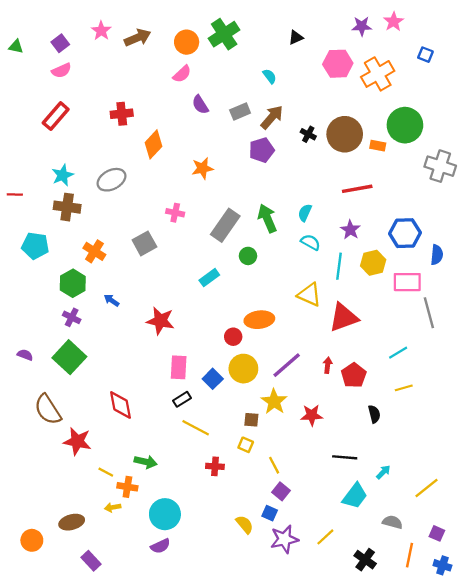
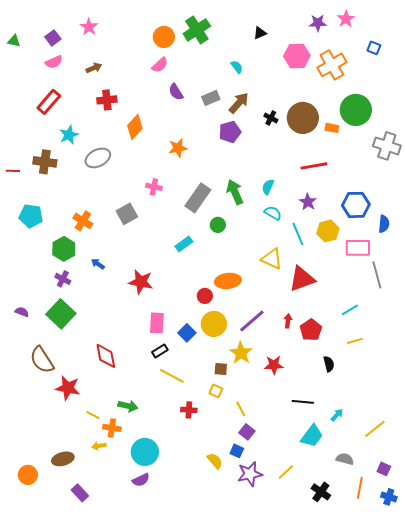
brown arrow: (138, 38) -> (94, 68), moved, size x0.7
cyan star: (63, 175) -> (69, 135), moved
brown cross: (67, 207) -> (45, 162), moved
cyan line: (339, 266) -> (298, 234), turned -30

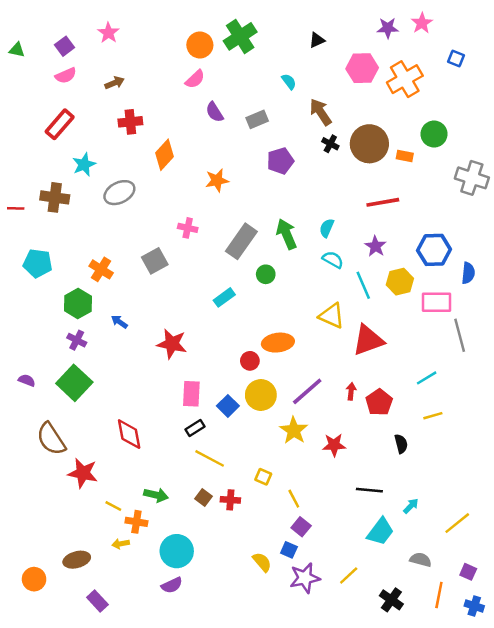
brown arrow: (239, 103) -> (321, 112), moved, turned -75
green circle: (356, 110) -> (434, 134), size x0.7
brown square: (221, 369) -> (204, 497), moved, turned 32

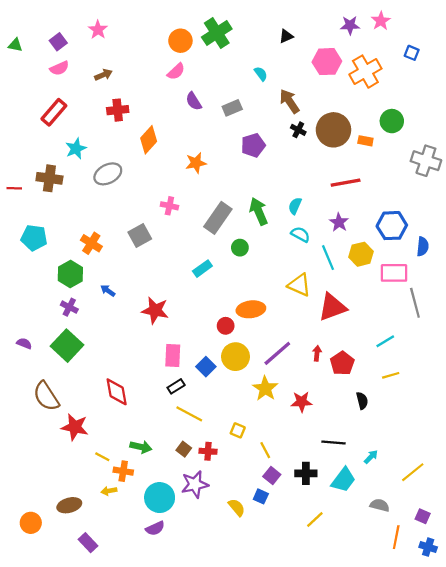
purple star: (305, 578) -> (195, 484), moved
black cross: (391, 600) -> (306, 473), moved, turned -35

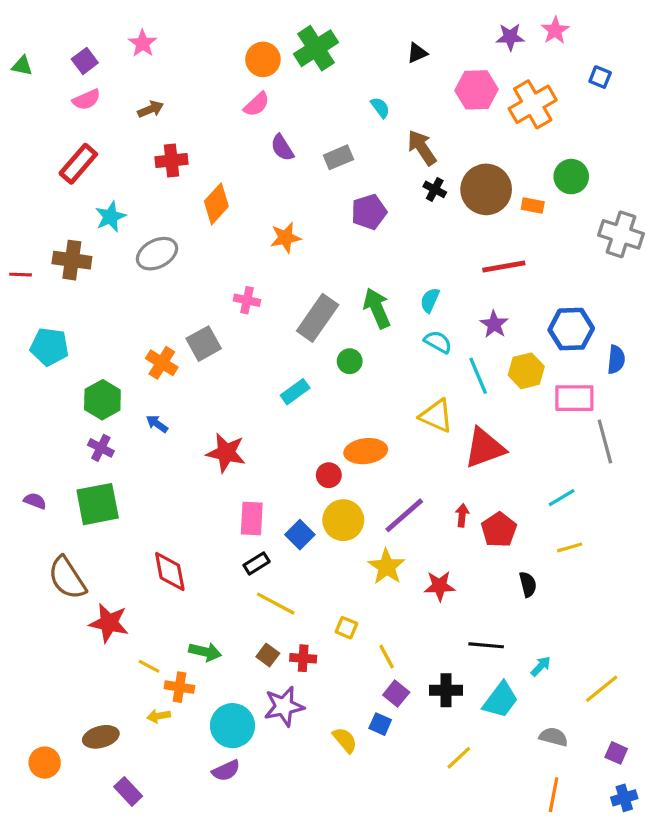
orange cross: (91, 243) -> (162, 363), moved
green square: (67, 346) -> (98, 504), turned 36
orange line: (396, 537) -> (554, 795), moved
blue cross: (428, 547) -> (624, 798), turned -35

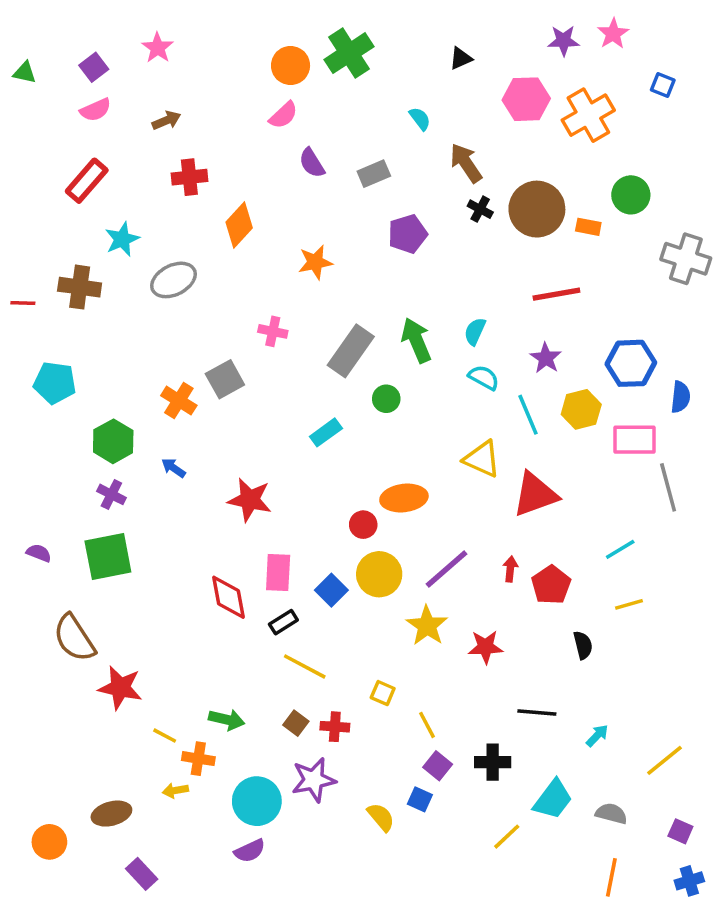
red diamond: (170, 572) -> (228, 597), moved
cyan trapezoid: (501, 700) -> (553, 799), moved

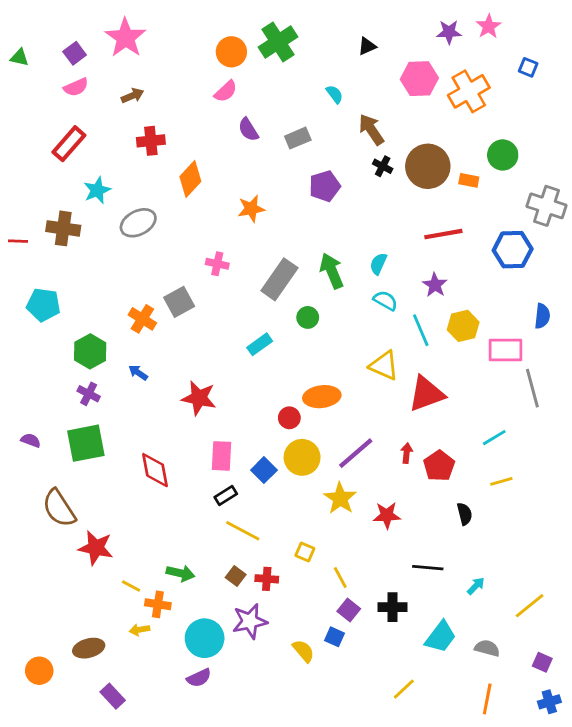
pink star: (158, 48) -> (125, 38), size x1.6
blue hexagon: (631, 363) -> (513, 250), moved
red diamond: (228, 597) -> (155, 470), moved
yellow line: (507, 837) -> (404, 689), moved

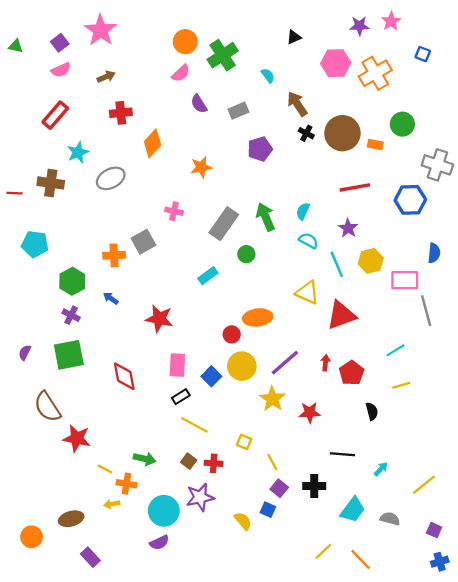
green cross: (278, 42) -> (223, 55), moved
orange cross: (142, 319) -> (114, 255), turned -35
purple semicircle: (31, 440) -> (25, 353), turned -84
orange line: (487, 699) -> (361, 559), moved, turned -55

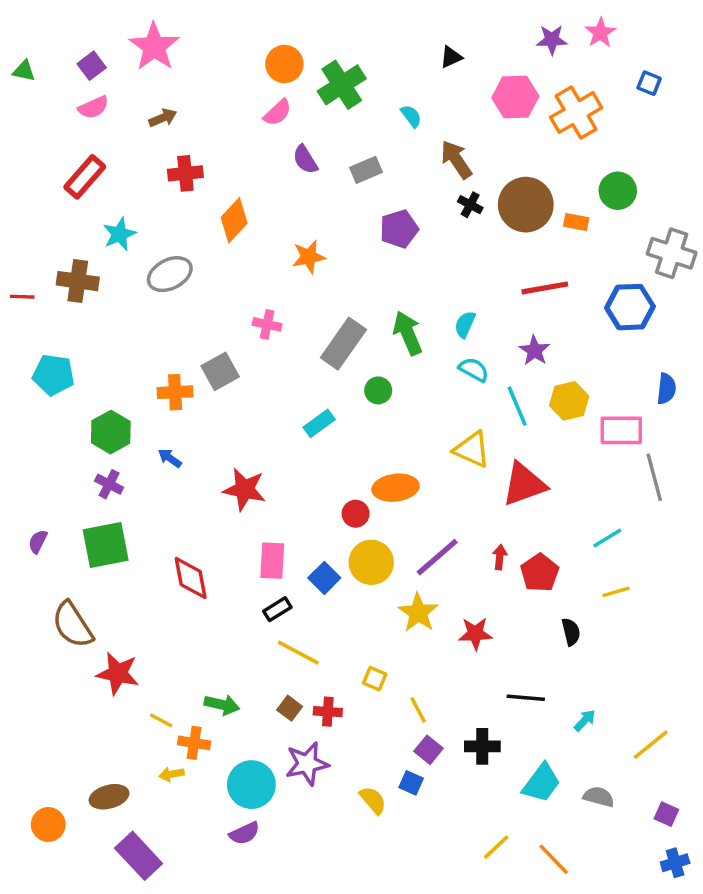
purple rectangle: (90, 557) -> (139, 856), size x1.5

